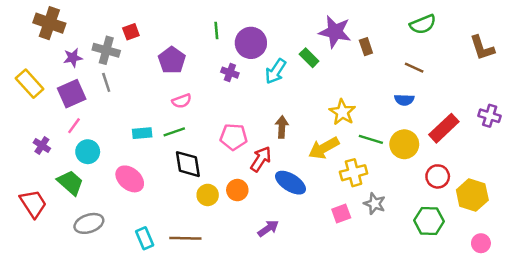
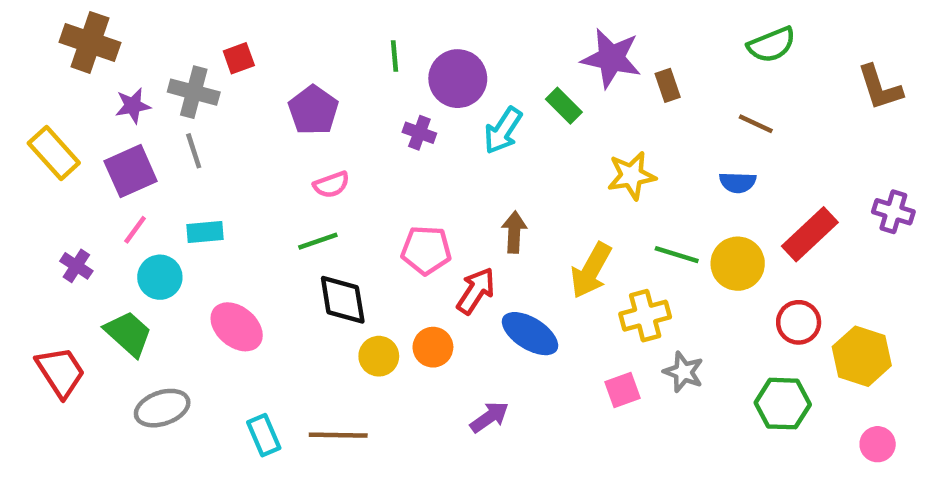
yellow star: (342, 112) -> (632, 176), moved, turned 30
cyan rectangle: (142, 133) -> (205, 232), moved
yellow arrow: (324, 148) -> (591, 270), turned -32

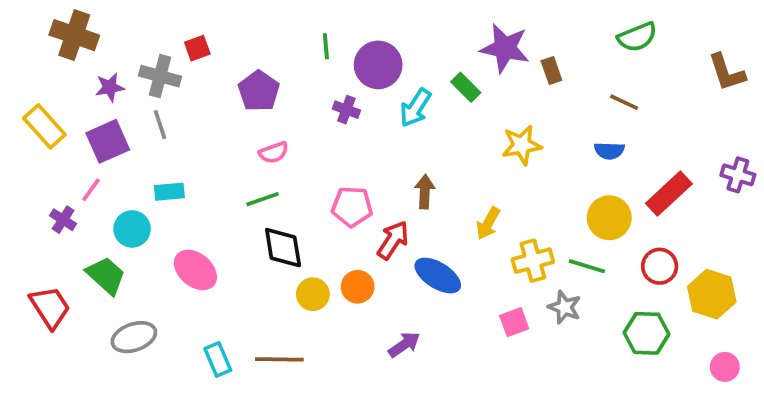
pink line: (135, 230) -> (91, 190), moved
green line: (677, 255) -> (587, 266), moved
yellow arrow: (591, 270) -> (488, 223), size x0.7

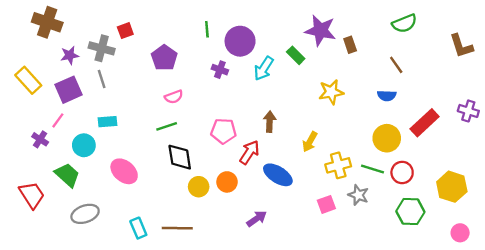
brown line: (624, 102) -> (396, 65), turned 30
red circle: (660, 266) -> (402, 172), moved

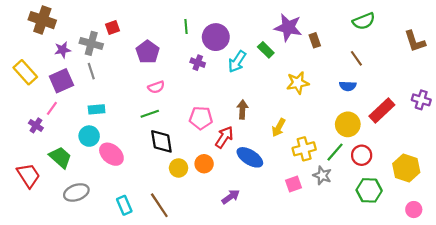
cyan circle: (84, 145) -> (89, 136), moved
green line: (373, 169) -> (335, 152), turned -66
brown line: (177, 228) -> (159, 205), turned 55

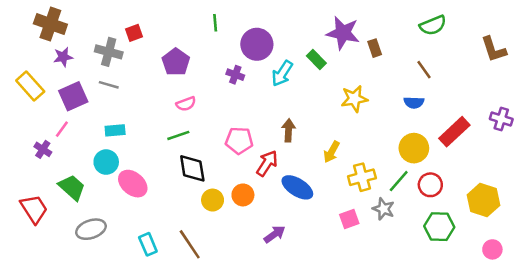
green line: (186, 26) -> (215, 23), moved
purple star: (63, 50) -> (63, 57), moved
gray line: (91, 71) -> (109, 85), turned -56

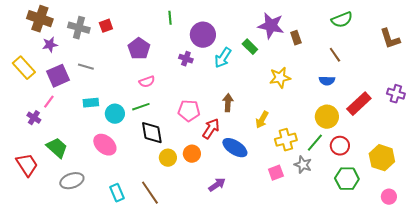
gray cross: (109, 52) -> (79, 28), moved
cyan circle: (106, 162) -> (115, 114), moved

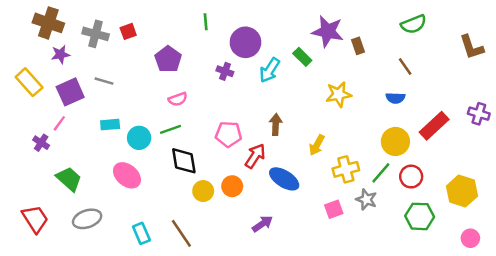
red trapezoid: (27, 165) -> (35, 219), moved

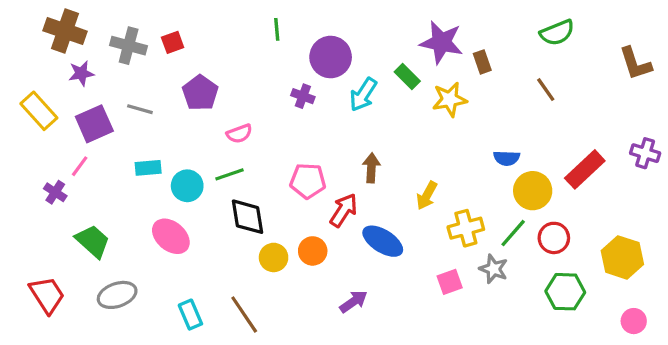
purple pentagon: (168, 59) -> (200, 93), moved
yellow star: (339, 94) -> (450, 99), moved
blue semicircle: (395, 98) -> (507, 158), moved

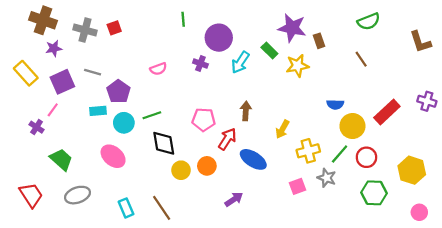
purple pentagon: (200, 93) -> (118, 92), moved
pink semicircle: (239, 134) -> (158, 69), moved

